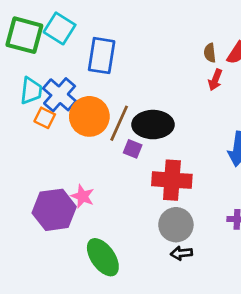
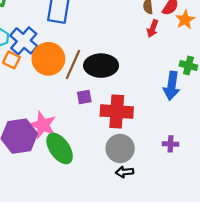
purple square: (133, 149) -> (84, 97), moved, turned -32
pink star: (83, 196) -> (43, 125), size x1.4
green ellipse: (103, 257) -> (60, 148), moved

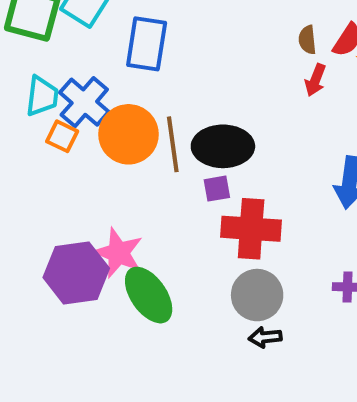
brown line: (73, 64) -> (173, 144), turned -32
purple square: (84, 97) -> (217, 189), moved

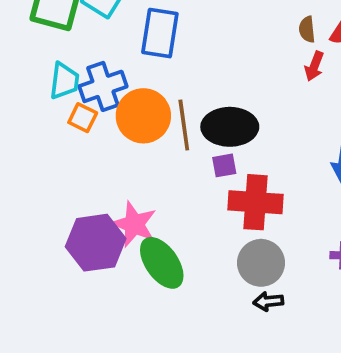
blue cross: (84, 102) -> (103, 86), turned 30

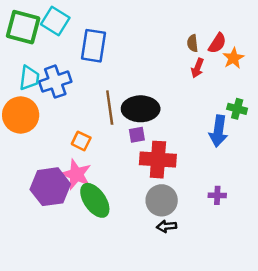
orange circle: (143, 116) -> (21, 115), moved
orange square: (83, 118) -> (81, 141), moved

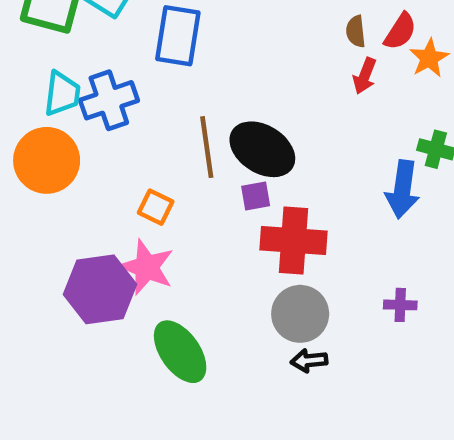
black ellipse: (141, 109) -> (262, 149), turned 32
green ellipse: (95, 200) -> (180, 352), moved

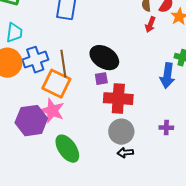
blue cross: (109, 100) -> (35, 60), moved
brown line: (207, 147) -> (63, 64), moved
orange square: (156, 207) -> (56, 84), size x1.8

